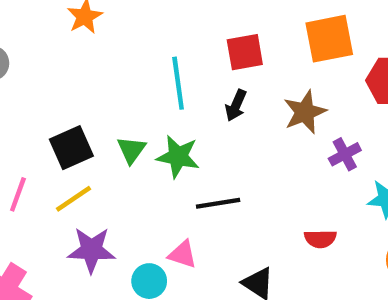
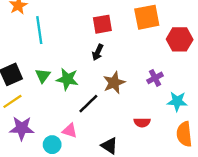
cyan line: (178, 83) -> (39, 30), moved
brown star: (305, 112) -> (114, 83), moved
black line: (218, 203) -> (88, 104), turned -35

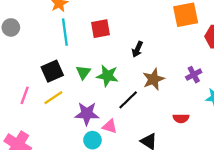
red square: (102, 24) -> (101, 29), moved
cyan line: (39, 30) -> (65, 32), moved
purple star: (22, 128) -> (87, 114), moved

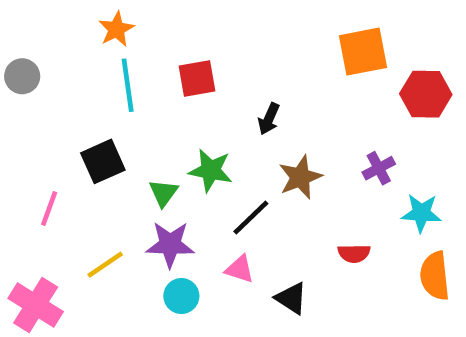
green triangle: (83, 72) -> (163, 193), moved
yellow line: (53, 98) -> (105, 265), moved
pink triangle: (110, 126) -> (240, 269), moved

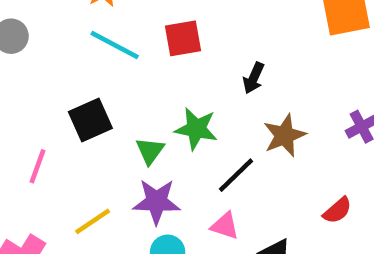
cyan line: (128, 85) -> (115, 45), turned -54
red semicircle: (354, 253) -> (337, 210), turned -40

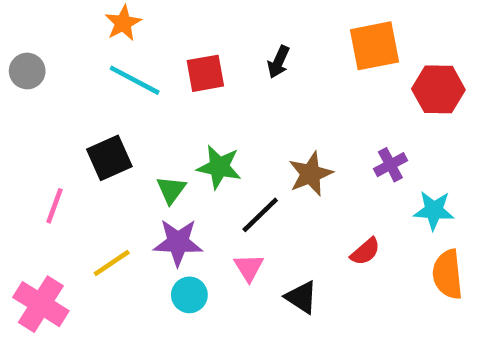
black arrow: (254, 78) -> (278, 62), moved
pink triangle: (225, 226) -> (249, 267), turned 40

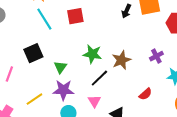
black arrow: (278, 62) -> (126, 11), moved
cyan line: (135, 80) -> (44, 19), turned 30
green star: (219, 167) -> (92, 54), moved

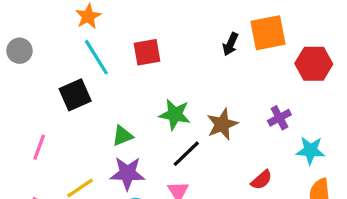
black square: (33, 53) -> (75, 95), moved
green triangle: (60, 67) -> (122, 136), turned 32

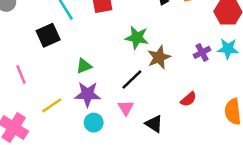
green star: (175, 114) -> (137, 38), moved
pink line: (39, 147) -> (21, 75), turned -42
cyan star: (311, 150) -> (228, 49), moved

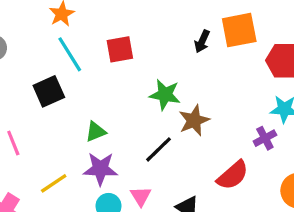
purple cross: (202, 52) -> (265, 138), moved
red semicircle: (189, 99) -> (233, 175), size x1.5
pink triangle: (126, 108) -> (141, 196), moved

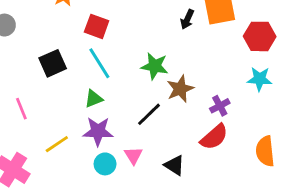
red square: (120, 49) -> (97, 26), moved, turned 30
cyan line: (70, 54) -> (99, 63), moved
purple cross: (265, 138) -> (220, 106), moved

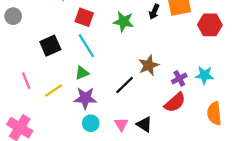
green star: (155, 66) -> (124, 22), moved
cyan star: (260, 79) -> (204, 75), moved
yellow line: (57, 144) -> (54, 90), moved
pink triangle: (133, 155) -> (121, 124), moved

